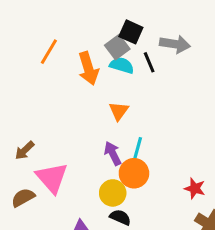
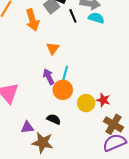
cyan semicircle: (122, 65) -> (96, 18), moved
yellow circle: (113, 193) -> (86, 103), moved

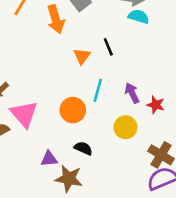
black line: (73, 16) -> (108, 47), moved
purple arrow: (49, 77) -> (132, 93), moved
orange circle: (63, 90) -> (73, 110), moved
red star: (103, 100) -> (156, 105), moved

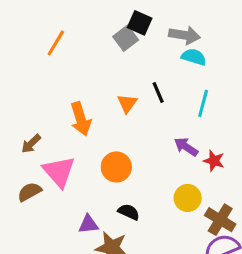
orange arrow: (56, 19) -> (81, 119), moved
cyan line: (98, 90) -> (203, 103), moved
purple arrow: (132, 93) -> (186, 147), turned -30
yellow circle: (125, 127) -> (188, 198), moved

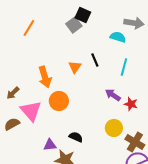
gray arrow: (185, 35) -> (134, 23), moved
orange circle: (116, 167) -> (59, 101), moved

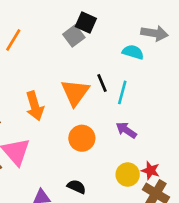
orange triangle: (75, 67) -> (75, 92), size x1.6
cyan line: (124, 67) -> (122, 92), moved
orange circle: (59, 101) -> (82, 138), moved
red star: (131, 104) -> (151, 170), moved

